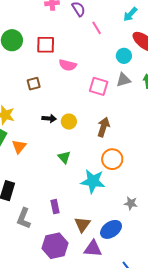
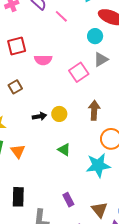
pink square: (99, 86) -> (79, 72), turned -36

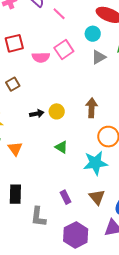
pink square: (79, 72) -> (64, 50), moved
brown triangle: (99, 210) -> (97, 197), moved

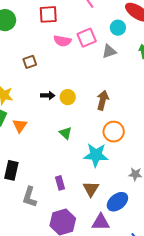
red square: (14, 43) -> (48, 14), moved
gray triangle: (99, 57) -> (109, 51), moved

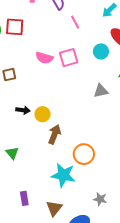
red square: (48, 14) -> (15, 27), moved
gray triangle: (109, 51) -> (101, 91), moved
brown arrow: (103, 100) -> (55, 134), moved
green triangle: (66, 133) -> (12, 153), moved

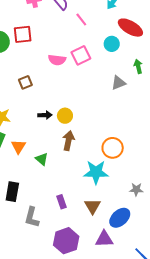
brown arrow: (55, 134) -> (68, 141), moved

